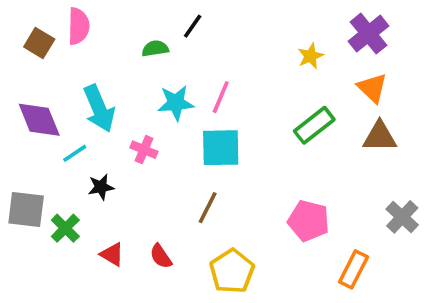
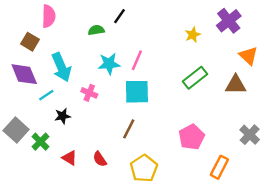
brown square: (39, 43) -> (30, 42), moved
orange triangle: (372, 88) -> (248, 56), moved
gray square: (26, 209) -> (16, 130), turned 35
pink pentagon: (309, 221) -> (192, 137), turned 30

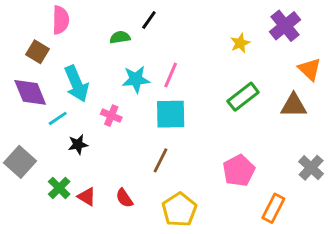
green cross: (40, 142) -> (59, 188), moved

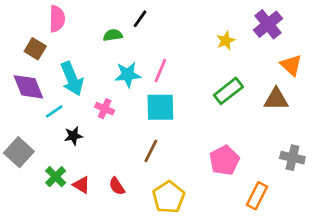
gray cross: (311, 168) -> (292, 158), turned -30

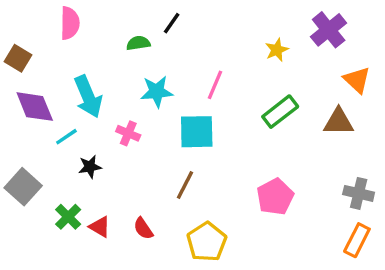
brown square: (35, 49) -> (18, 58), moved
pink line: (160, 71) -> (215, 85), moved
orange rectangle: (257, 196) -> (357, 240), moved

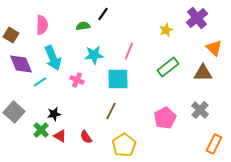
pink semicircle: (70, 23) -> (42, 25), moved
black star: (90, 167) -> (54, 114), moved
gray cross: (359, 193) -> (200, 110), moved, turned 30

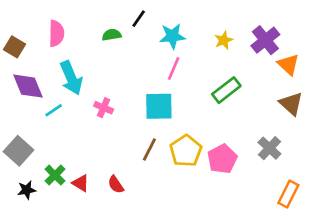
purple cross: (197, 18) -> (265, 40), moved
cyan star: (94, 55) -> (172, 36), moved
brown triangle: (203, 73) -> (291, 104), moved, turned 42
black star: (54, 114) -> (27, 190), moved
yellow pentagon: (124, 145) -> (186, 151), moved

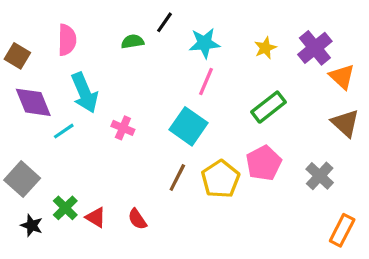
cyan square: (159, 106) -> (188, 126), turned 36
pink pentagon: (222, 159) -> (264, 163), moved
black star: (27, 190) -> (32, 225), turned 30

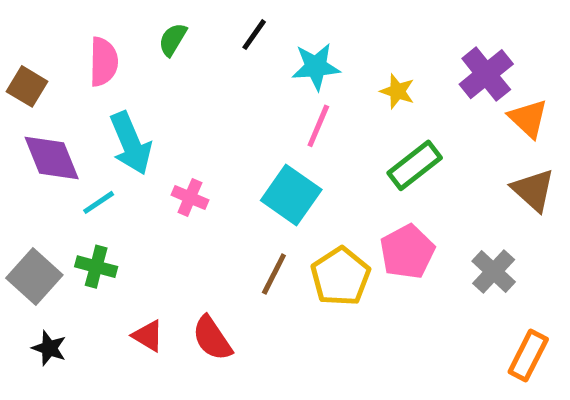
green semicircle: (133, 42) -> (173, 39), moved, turned -50
yellow star: (265, 48) -> (397, 91), moved, turned -30
green cross: (65, 208) -> (96, 267), moved, turned -30
red semicircle: (137, 219) -> (212, 338), size x1.4

